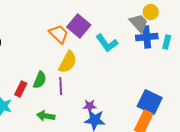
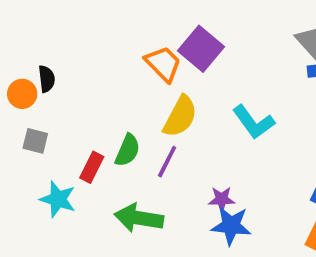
cyan L-shape: (107, 43) -> (254, 122), moved
purple line: (61, 86) -> (167, 162), turned 30
green arrow: (46, 116) -> (139, 218), size x1.4

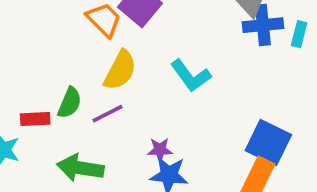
purple line: (167, 162) -> (107, 114), turned 36
red rectangle: (92, 167) -> (35, 119), turned 60

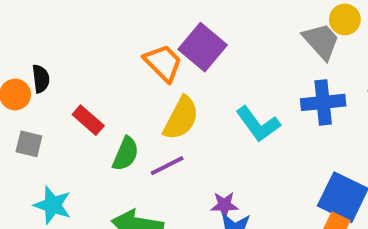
blue cross: (263, 25) -> (323, 102), moved
red rectangle: (35, 119) -> (88, 120), moved, turned 44

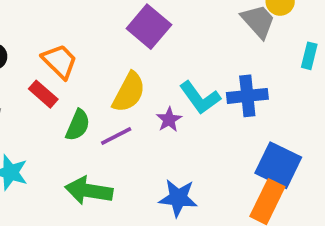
orange trapezoid: (163, 63) -> (60, 61), moved
blue cross: (323, 102) -> (247, 96), moved
purple star: (224, 205) -> (169, 120), moved, turned -30

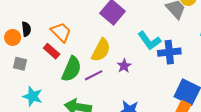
cyan L-shape: (200, 98) -> (149, 41), moved
green semicircle: (78, 125) -> (72, 69), size x1.4

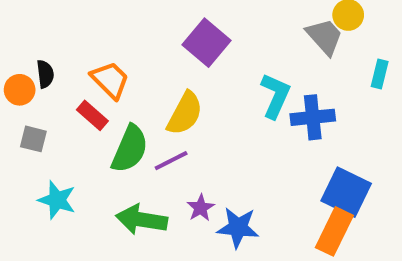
cyan L-shape: (149, 41) -> (275, 96), turned -120
purple star: (124, 66) -> (201, 208), moved

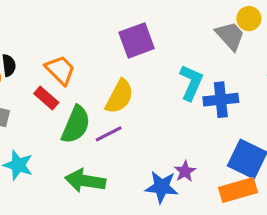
purple square: (207, 43) -> (137, 40), turned 30
purple star: (201, 208) -> (185, 171), moved
orange rectangle: (334, 231) -> (238, 190), turned 48

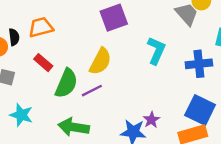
orange trapezoid: (60, 70) -> (41, 27), moved, turned -60
blue cross: (221, 100) -> (199, 64), moved

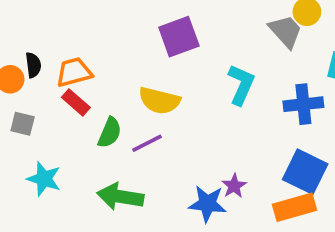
orange trapezoid: (41, 27) -> (74, 72), moved
yellow semicircle: (100, 61) -> (159, 101), turned 76
green semicircle: (66, 83) -> (110, 133), size x0.7

